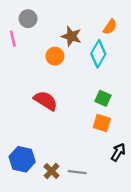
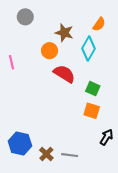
pink line: (13, 39) -> (12, 62), moved
red semicircle: (46, 101) -> (64, 74), moved

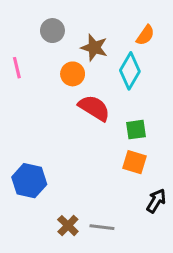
gray circle: (25, 17) -> (52, 31), moved
pink line: (12, 62) -> (17, 68), moved
green square: (93, 89) -> (136, 130), turned -32
blue hexagon: (20, 143) -> (29, 181), moved

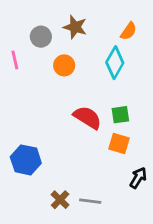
gray circle: (52, 31) -> (41, 37), moved
brown star: (94, 48) -> (75, 27), moved
red semicircle: (94, 108) -> (87, 117), moved

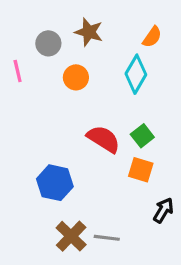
green square: (120, 115) -> (142, 136), turned -30
blue hexagon: (26, 160) -> (55, 183), moved
brown cross: (60, 200) -> (71, 236), size x1.4

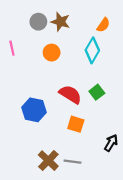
gray circle: (48, 43) -> (38, 22), moved
orange square: (141, 170) -> (76, 124), moved
blue hexagon: (55, 183) -> (34, 110), moved

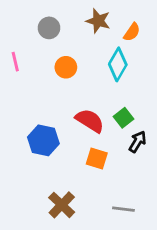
brown star: (60, 22) -> (98, 21), moved
black arrow: (111, 143) -> (137, 142), moved
gray line: (73, 162) -> (123, 209), moved

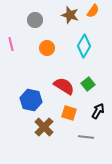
orange semicircle: (132, 32) -> (93, 11), moved
black arrow: (137, 142) -> (98, 111), moved
brown cross: (62, 205) -> (44, 127), moved
gray line: (123, 209) -> (86, 137), moved

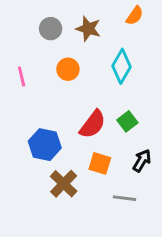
brown star: (70, 15) -> (88, 29), moved
pink line: (11, 44) -> (22, 76), moved
red semicircle: (64, 86) -> (93, 124), turned 95

